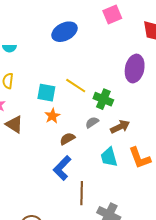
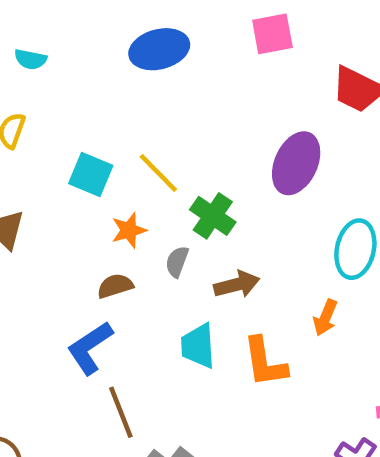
orange star: (52, 116) -> (129, 230), moved
gray semicircle: (92, 122) -> (177, 262), turned -48
brown line: (82, 193) -> (121, 412), turned -35

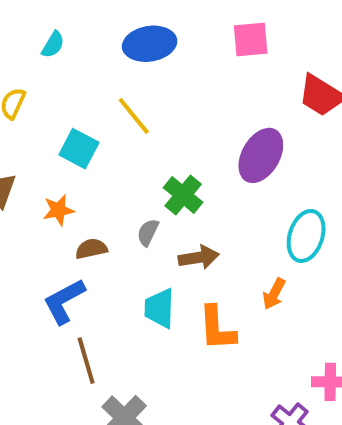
cyan semicircle: (30, 59) -> (53, 45), moved, turned -76
yellow line: (158, 173) -> (134, 116), moved
orange star: (129, 230) -> (58, 210), moved

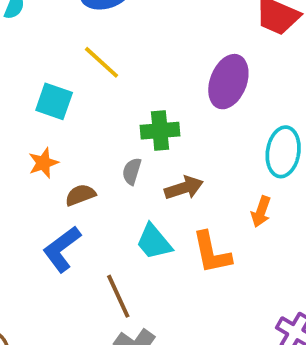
green cross: (183, 195) -> (160, 131), turned -36
cyan trapezoid: (160, 308) -> (154, 242), turned -33
brown line: (86, 361) -> (118, 296), moved

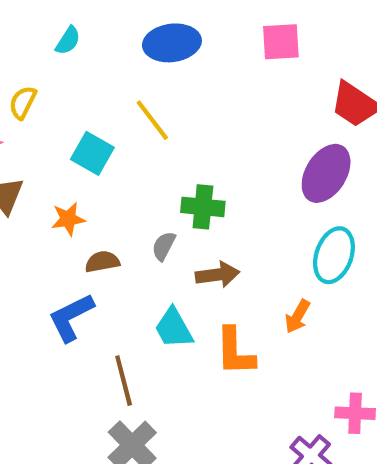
purple ellipse: (228, 82) -> (326, 173), moved

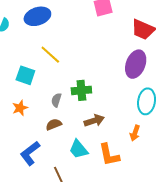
blue ellipse: (172, 43) -> (37, 16), moved
gray semicircle: (164, 246) -> (56, 100), moved
brown semicircle: (102, 262) -> (54, 124), moved

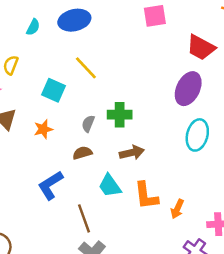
orange arrow: (135, 133) -> (177, 209), moved

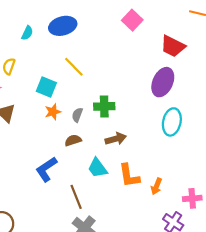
pink square: (155, 16) -> (132, 20), turned -36
orange star: (43, 129) -> (53, 112), moved

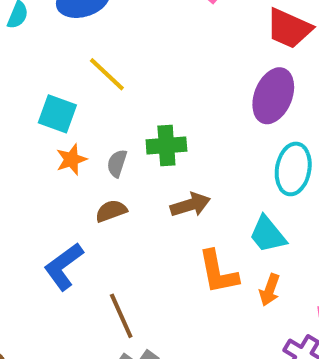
cyan trapezoid: (98, 168) -> (268, 234), moved

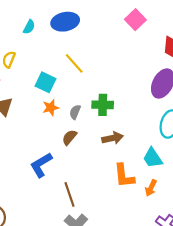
brown semicircle: (111, 211) -> (69, 137), turned -35

